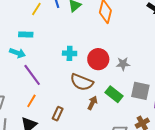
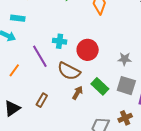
gray star: (123, 64) -> (125, 59), moved
purple line: (32, 75) -> (40, 56), moved
orange line: (31, 101) -> (14, 70), moved

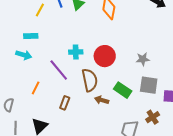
brown semicircle: (69, 71) -> (90, 80), turned -120
brown arrow: (77, 93) -> (102, 100), turned -96
brown rectangle: (42, 100) -> (65, 103), moved

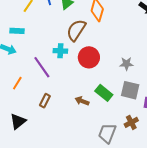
brown semicircle: (90, 80) -> (76, 30), moved, turned -140

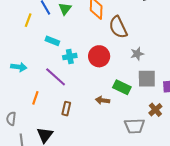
brown semicircle: (76, 30) -> (118, 27), moved, turned -45
cyan rectangle: (17, 31) -> (52, 41), moved, turned 32
gray trapezoid: (107, 133) -> (135, 126), turned -100

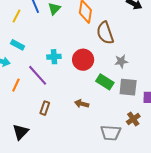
cyan rectangle: (52, 41) -> (18, 45), moved
green rectangle: (122, 87) -> (105, 82), moved
orange line: (35, 98) -> (16, 85), moved

